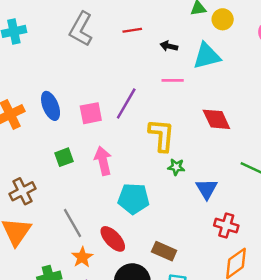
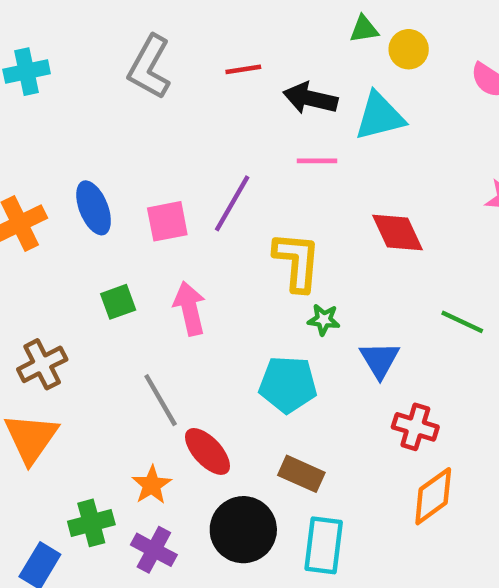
black arrow: (169, 46) -> (310, 98), size x1.6
cyan pentagon: (134, 199) -> (288, 384), moved
gray line: (73, 223) -> (161, 400), moved

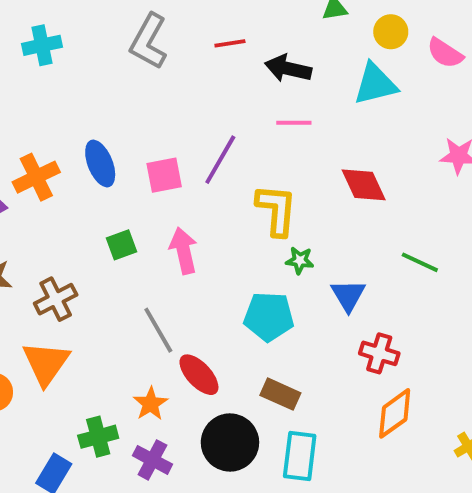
yellow circle: (409, 49) -> (391, 32), moved
cyan triangle: (380, 116) -> (375, 84), moved

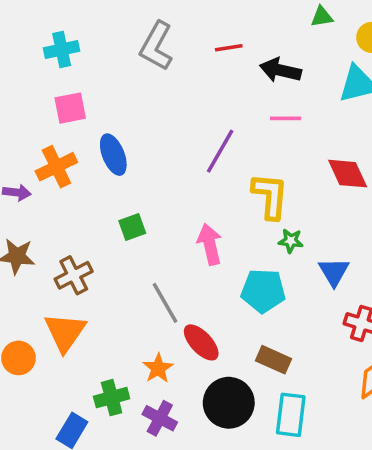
pink square: (164, 175) -> (70, 108), moved
pink arrow: (183, 251) -> (210, 244), moved

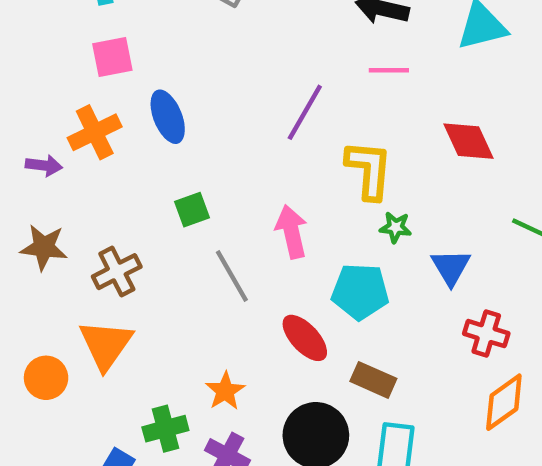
gray line: (165, 303) -> (232, 276), moved
red ellipse: (201, 342) -> (305, 338), moved

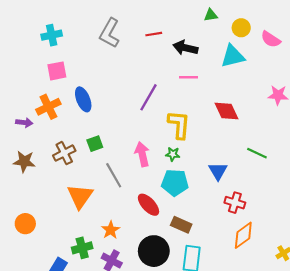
green star: (396, 227) -> (173, 154), moved
brown cross: (117, 272) -> (64, 153), moved
orange triangle: (106, 345) -> (80, 196), moved

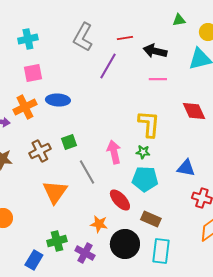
purple line: (148, 97) -> (108, 66), moved
blue ellipse: (83, 99) -> (58, 100), turned -65
blue triangle: (218, 171) -> (186, 168), turned -48
orange star: (111, 230) -> (99, 224), moved, turned -30

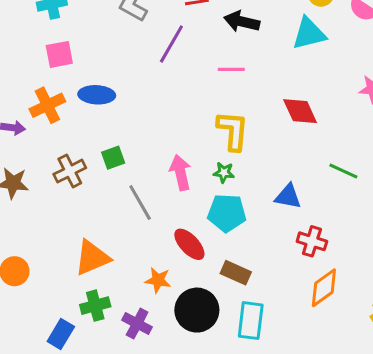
pink line: (158, 79) -> (231, 69), moved
orange triangle: (55, 192) -> (92, 258), moved, turned 32

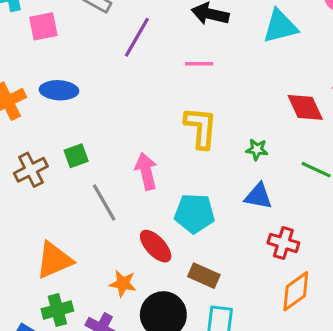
pink square: (59, 54) -> (43, 26), moved
red diamond: (300, 111) -> (305, 107), moved
green star: (224, 173) -> (257, 149), moved

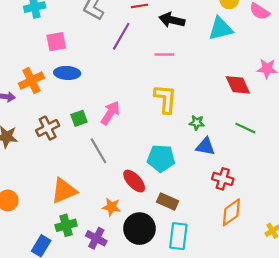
pink square: (43, 26) -> (56, 42), moved
green star: (257, 149) -> (197, 123), moved
pink arrow: (146, 171) -> (110, 113), moved, turned 45

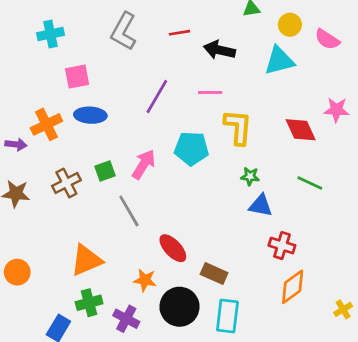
purple line: (121, 36) -> (157, 97), moved
yellow L-shape: (165, 99) -> (238, 127), moved
cyan pentagon: (161, 158) -> (191, 148), moved

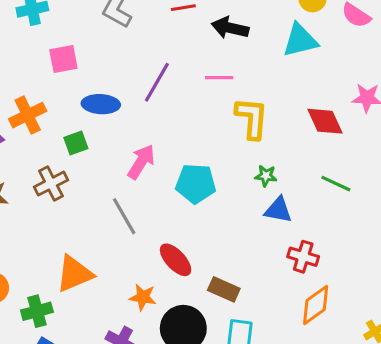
blue ellipse: (90, 115) -> (101, 104), moved
cyan pentagon: (191, 148) -> (196, 184), moved
green square: (105, 171) -> (76, 143), moved
green cross: (89, 303) -> (37, 311), moved

